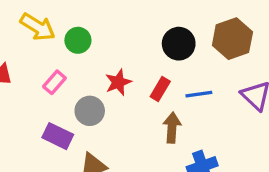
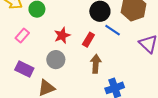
blue line: (199, 94) -> (113, 30), moved, turned 42
gray circle: (90, 111) -> (56, 60), moved

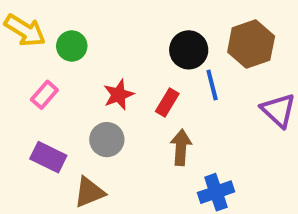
blue line: (113, 30) -> (212, 85), turned 42

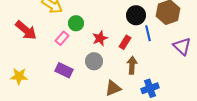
green circle: (72, 46) -> (76, 23), moved
brown triangle: (89, 192) -> (113, 88), moved

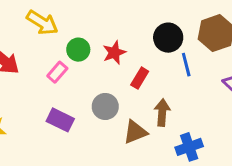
red star: (100, 38) -> (114, 53), moved
red rectangle: (125, 42) -> (140, 78), moved
brown triangle: (113, 88) -> (135, 132), moved

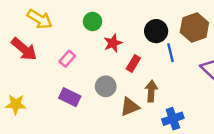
yellow arrow: (42, 23) -> (40, 19), moved
green circle: (78, 50) -> (93, 21), moved

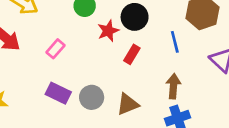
black circle: (156, 31) -> (135, 17), moved
gray circle: (106, 86) -> (92, 97), moved
brown arrow: (151, 91) -> (173, 86), moved

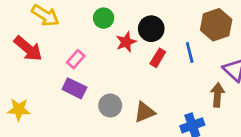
red rectangle: (132, 54) -> (158, 58), moved
brown arrow: (173, 86) -> (217, 95), moved
purple rectangle: (58, 93) -> (74, 88), moved

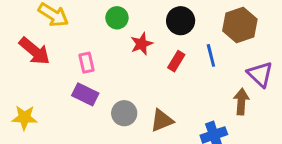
black circle: (151, 29) -> (181, 21), moved
pink rectangle: (76, 59) -> (87, 63), turned -54

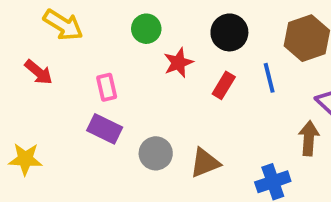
red arrow: (35, 51) -> (39, 72), size x0.7

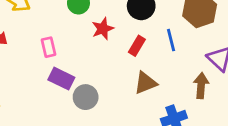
purple rectangle: (105, 129) -> (61, 79), moved
brown triangle: (205, 163) -> (145, 83), moved

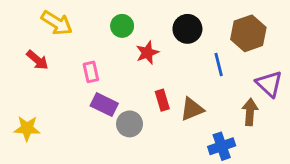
red rectangle: (137, 46) -> (162, 100), moved, turned -48

